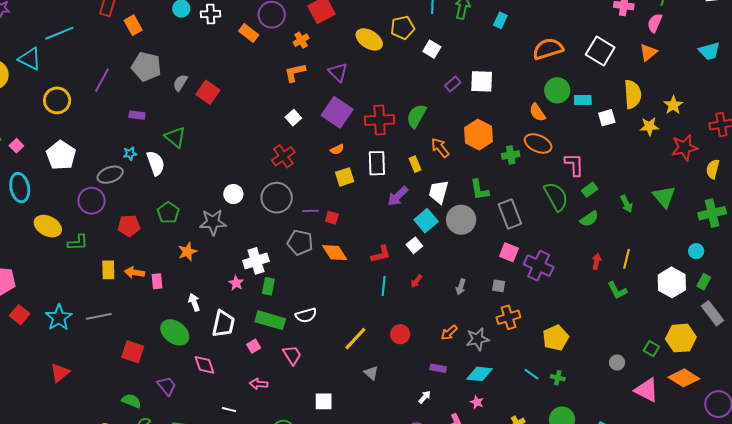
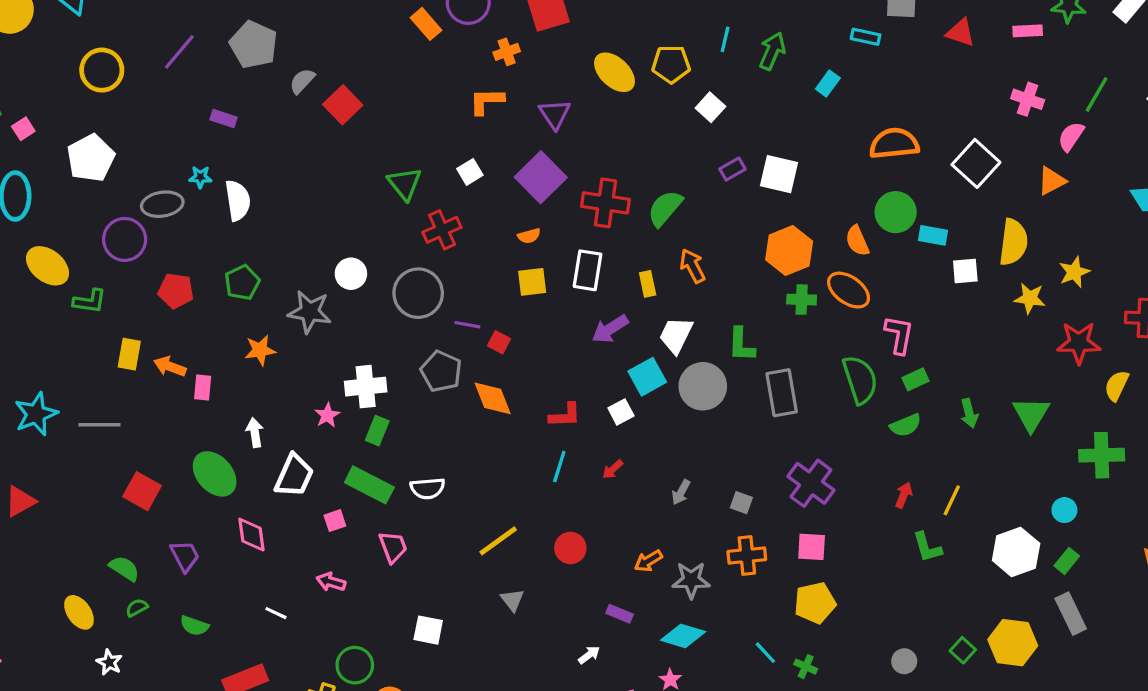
orange hexagon: (479, 135) -> (789, 251), moved
green triangle: (175, 137) -> (405, 184), moved
pink square: (509, 252) -> (812, 547), moved, turned -30

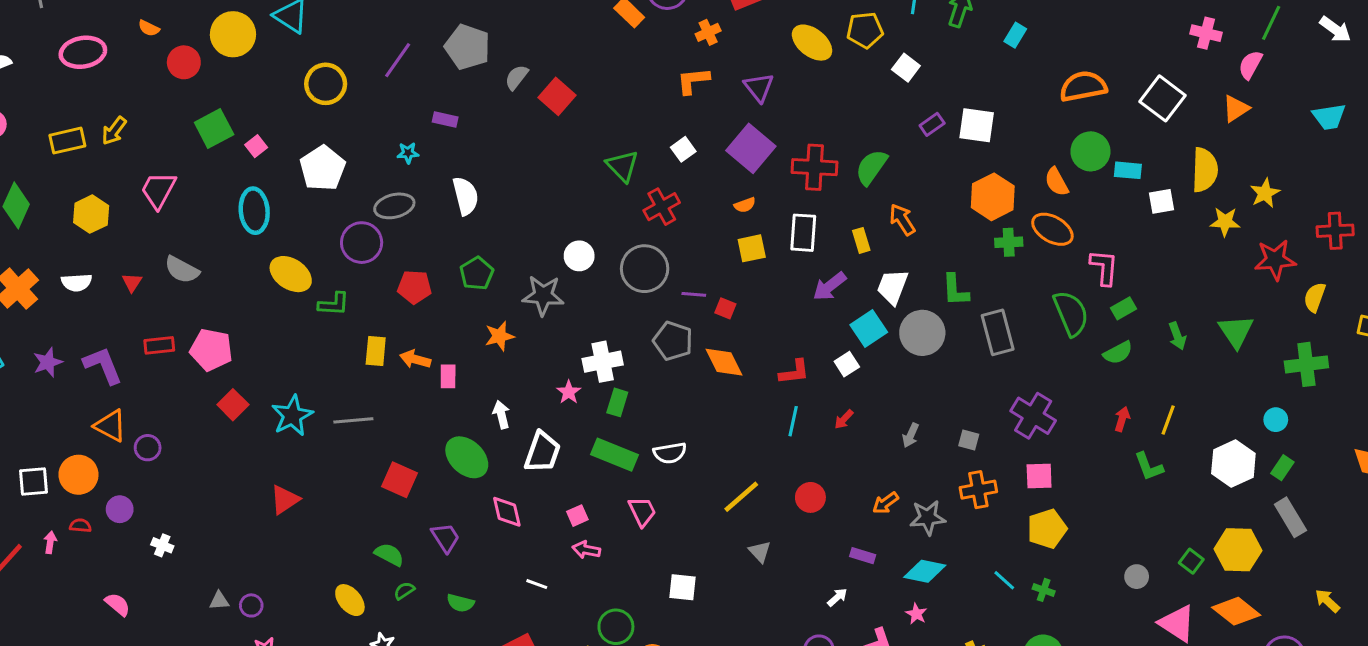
cyan star: (200, 177) -> (408, 153), moved
pink square: (335, 521) -> (577, 516), moved

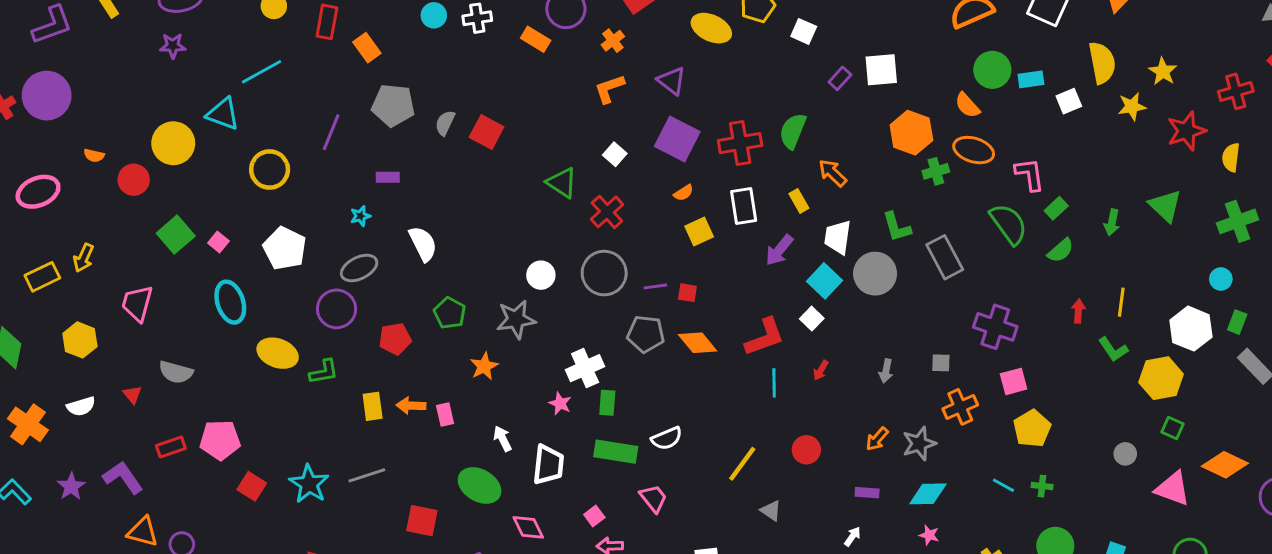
green arrow: (1177, 336) -> (1112, 222), turned 45
red L-shape: (794, 372) -> (765, 337), size x1.4
yellow hexagon: (1238, 550) -> (1161, 378), moved

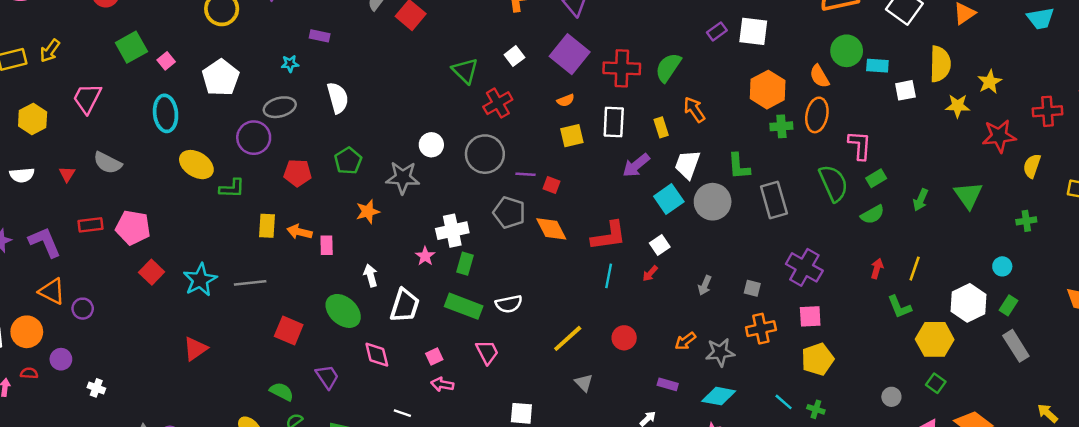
orange ellipse: (974, 150) -> (817, 115), turned 72
green cross: (1238, 221) -> (1026, 221), size x0.6
white square: (812, 319) -> (660, 245), moved

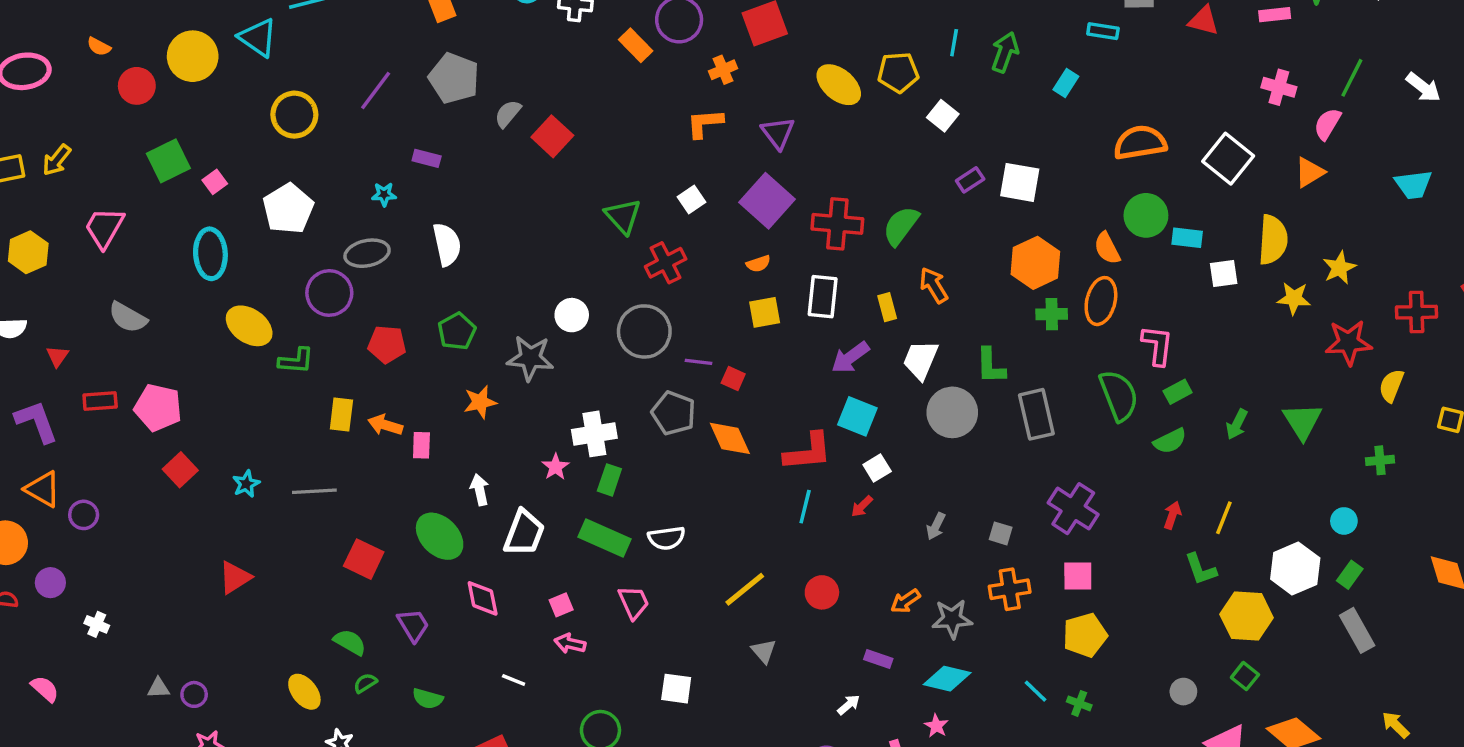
red triangle: (67, 174) -> (57, 356), moved
cyan square: (669, 199) -> (857, 416), moved, turned -36
cyan star: (200, 280) -> (246, 484), size x0.6

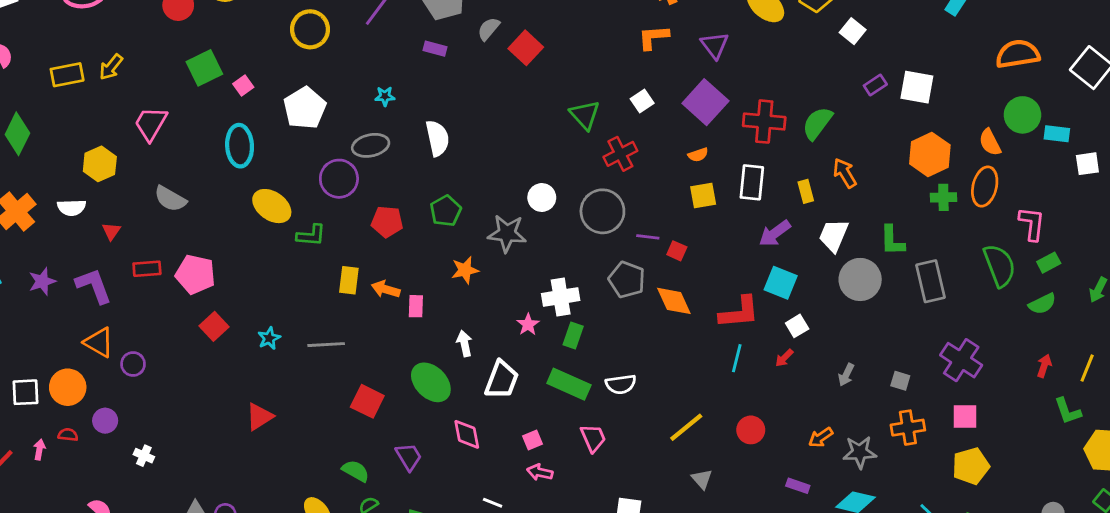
purple rectangle: (427, 158) -> (435, 49), moved
yellow hexagon: (28, 252) -> (100, 164), moved

